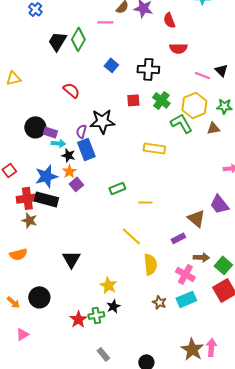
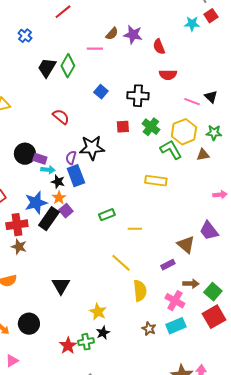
yellow rectangle: (154, 148) -> (156, 181), moved
black rectangle: (46, 199) -> (49, 219), moved, turned -70

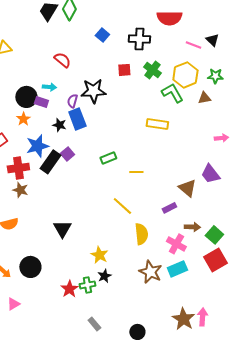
red semicircle: (168, 75) -> (169, 18), size x1.4
cyan arrow: (48, 170) -> (49, 87), moved
orange star: (59, 198) -> (23, 119), moved
brown star: (149, 329) -> (150, 272), size x1.6

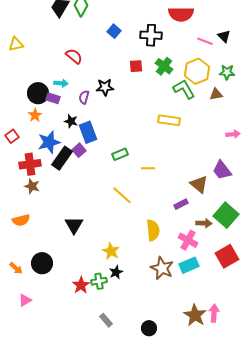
black star: (93, 91) -> (105, 87), size x0.7
blue rectangle: (77, 119) -> (88, 132), moved
yellow line: (122, 206) -> (122, 195), moved
green square: (214, 235) -> (226, 215), moved, size x1.4

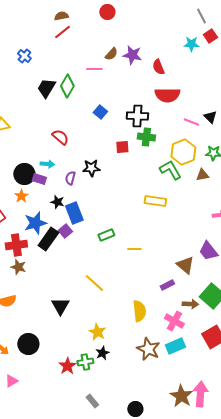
green cross: (164, 66) -> (146, 137), moved, turned -30
yellow line: (122, 195) -> (94, 283), moved
pink arrow: (214, 313) -> (200, 394), size x1.4

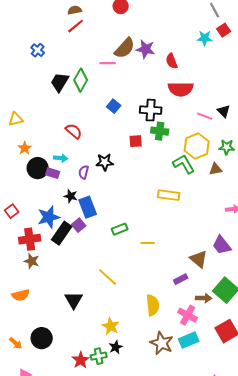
brown semicircle: (111, 54) -> (125, 48), size x1.6
orange star: (21, 196) -> (25, 148), moved

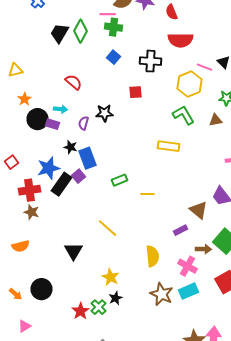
green cross: (160, 131) -> (114, 27), moved
yellow hexagon: (197, 146) -> (190, 84), moved
green cross: (99, 356) -> (98, 307), turned -35

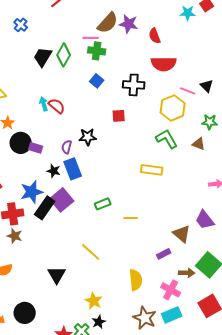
cyan arrow: (60, 109) -> (44, 104), moved, turned -112
brown triangle: (216, 120) -> (199, 144), turned 32
blue rectangle: (88, 158) -> (73, 169), moved
purple square: (78, 176) -> (62, 200), size x1.6

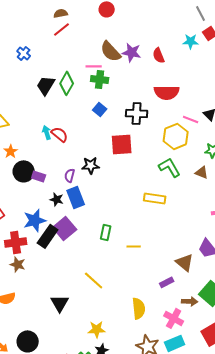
brown semicircle: (108, 23) -> (111, 51), turned 95
red semicircle: (155, 36) -> (159, 55), moved
red square: (119, 116) -> (122, 144), size x1.6
green rectangle: (103, 204) -> (106, 232), turned -56
yellow star: (94, 301) -> (97, 329), turned -30

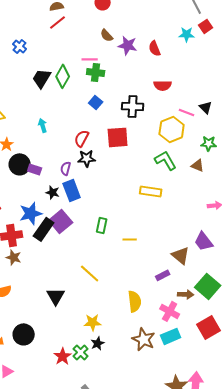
brown semicircle: (111, 51) -> (107, 35), moved, size x0.6
red semicircle: (167, 92) -> (163, 85), size x0.7
red semicircle: (60, 134) -> (82, 138), moved, turned -102

